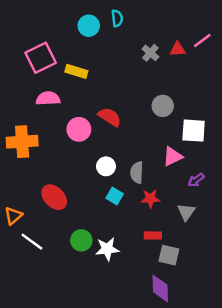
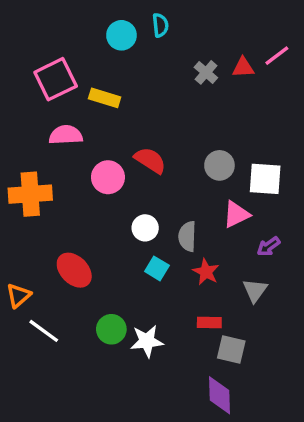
gray circle: (163, 106) -> (219, 165), moved
red star: (150, 198) -> (206, 272), turned 30

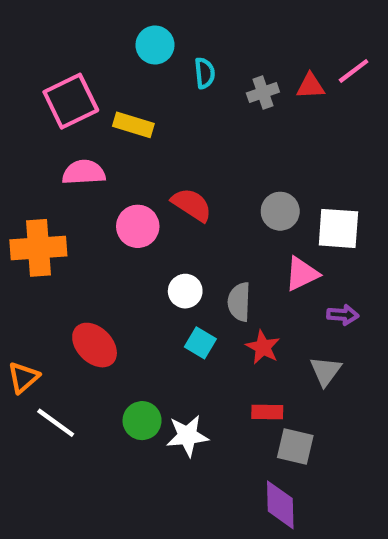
cyan semicircle: (160, 25) -> (205, 73), moved
gray cross: (206, 72) -> (263, 92), turned 30
purple arrow: (268, 246) -> (343, 315), turned -140

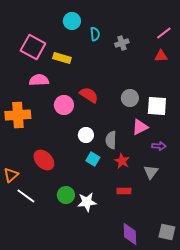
red triangle: (310, 86) -> (161, 56), moved
pink square: (71, 101) -> (33, 47), turned -35
gray square: (295, 447) -> (167, 232), moved

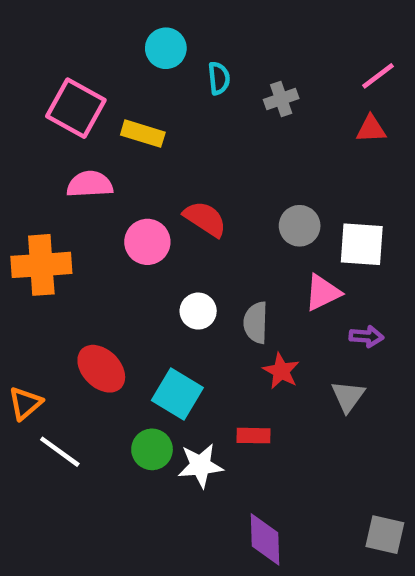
cyan square: (93, 159) -> (177, 394), moved, size x1.5
red rectangle: (124, 191) -> (253, 436), moved
purple diamond: (130, 234) -> (265, 539), moved

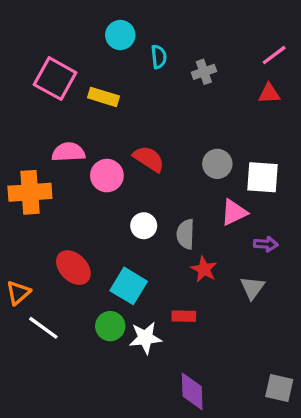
pink semicircle: (90, 184) -> (68, 152), moved

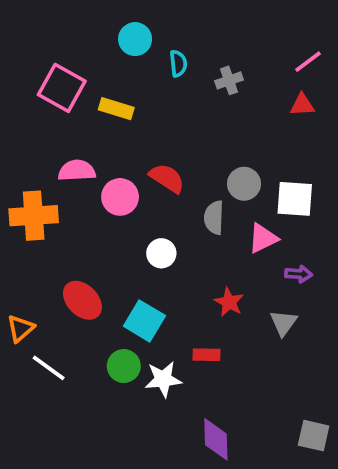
gray semicircle: (186, 234) -> (214, 218), moved

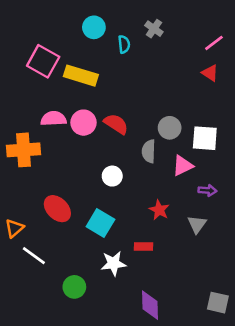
gray cross: (229, 80) -> (154, 29), moved, turned -36
red triangle: (302, 105) -> (210, 73), turned 36
yellow rectangle: (116, 109) -> (81, 76), size x1.4
pink circle: (120, 197) -> (83, 123), moved
green circle: (124, 366) -> (74, 287), moved

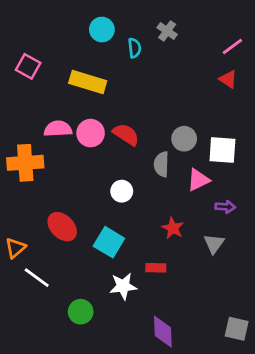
pink square: (43, 61) -> (28, 66), moved, size x0.7

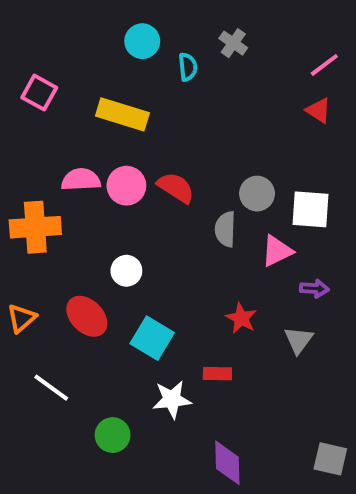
white circle: (122, 191) -> (126, 271), moved
orange triangle: (15, 248) -> (21, 318), moved

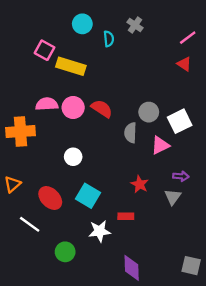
pink square: (39, 93) -> (44, 50), moved
white square: (310, 209) -> (180, 121), turned -30
purple arrow: (314, 289) -> (181, 176), moved
red ellipse: (87, 316) -> (50, 198), moved

